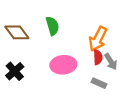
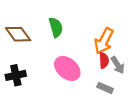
pink ellipse: (63, 65) -> (67, 68), turned 45
black cross: (15, 71) -> (16, 75), turned 30

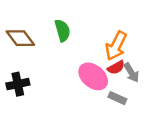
red semicircle: (104, 60) -> (116, 67), turned 63
pink ellipse: (67, 68) -> (93, 76), moved

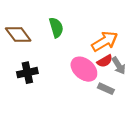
orange arrow: (116, 46) -> (105, 41), turned -148
black cross: (18, 84) -> (27, 73), moved

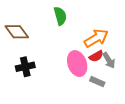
green semicircle: (56, 28) -> (60, 16), moved
pink ellipse: (84, 69) -> (77, 64), turned 30

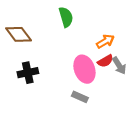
orange arrow: (96, 38) -> (105, 41), size x0.7
gray rectangle: (97, 82) -> (80, 97), moved

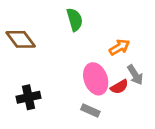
red semicircle: (105, 61) -> (119, 87), moved
black cross: (28, 73) -> (29, 97), moved

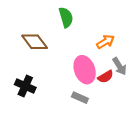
brown diamond: (21, 39) -> (35, 42), moved
black cross: (29, 97) -> (25, 86), turned 36

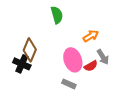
brown diamond: (35, 42) -> (30, 50), moved, turned 60
black cross: (25, 86) -> (22, 64), moved

